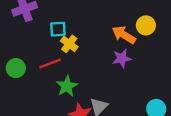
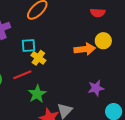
orange arrow: (124, 35) -> (85, 49), turned 144
purple star: (122, 58) -> (96, 88), moved

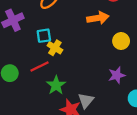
yellow circle: (103, 41) -> (121, 41), moved
orange arrow: (85, 49) -> (98, 18), moved

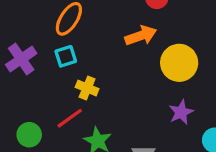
cyan square: (44, 36) -> (66, 56), moved
yellow circle: (121, 41) -> (179, 63), size x1.5

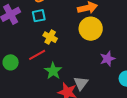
yellow circle: (179, 63) -> (91, 29), moved

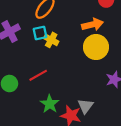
yellow cross: (50, 37) -> (51, 40), moved
green star: (53, 71) -> (50, 104), moved

